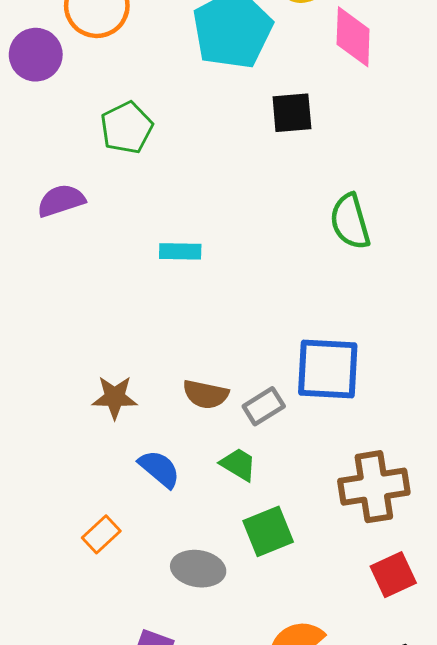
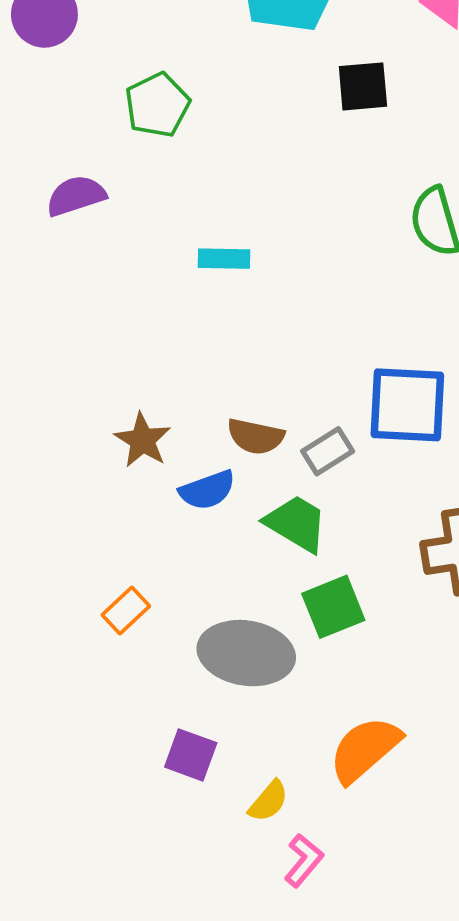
brown star: (115, 397) -> (143, 440), turned 30
green trapezoid: (238, 464) -> (296, 523), size x1.4
blue semicircle: (159, 469) -> (207, 490), moved, turned 120
gray ellipse: (198, 569) -> (246, 653), size x1.4

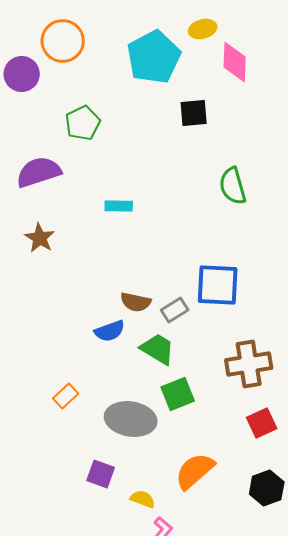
purple semicircle: (76, 196) -> (39, 172), size x1.4
brown star: (143, 440) -> (40, 238), moved
yellow semicircle: (268, 801) -> (143, 499), turned -110

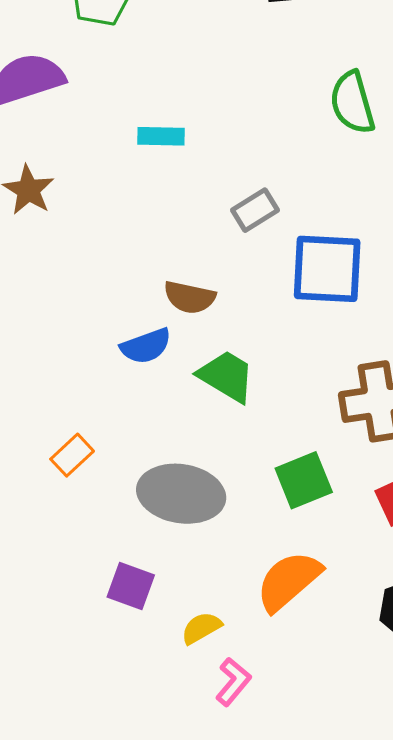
gray rectangle: (175, 310) -> (255, 210), moved
green square: (178, 394) -> (304, 480), moved
yellow semicircle: (143, 499) -> (201, 628), turned -50

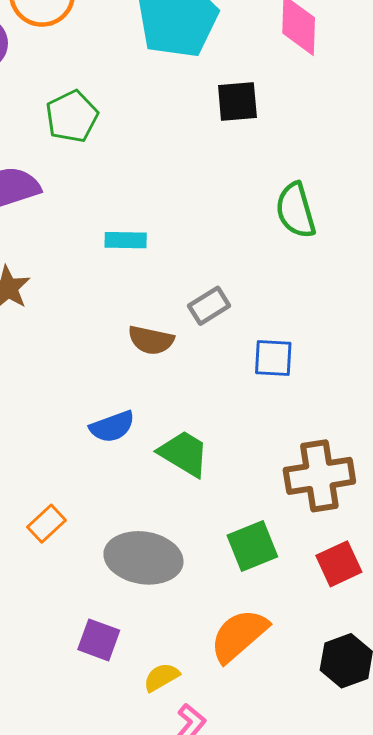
blue square: (327, 269) -> (273, 358), size x0.6
brown semicircle: (190, 297) -> (151, 340), moved

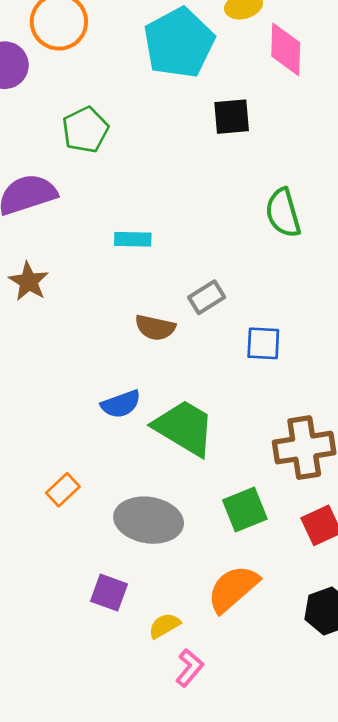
green trapezoid: (184, 453) -> (184, 428), size x1.4

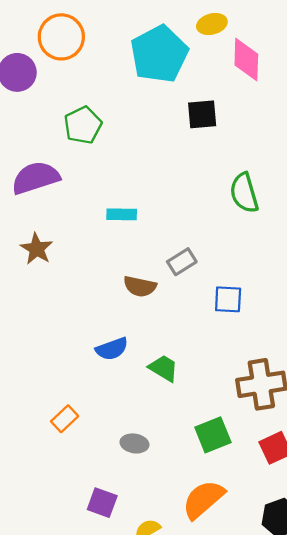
green trapezoid: (184, 428) -> (164, 368), size x0.6
gray ellipse: (149, 520) -> (134, 443), size x0.5

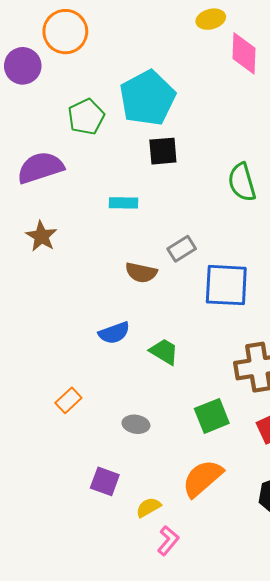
cyan pentagon: (159, 54) -> (147, 98), moved
black square: (202, 114) -> (163, 151), moved
blue square: (228, 299) -> (226, 285), size x1.6

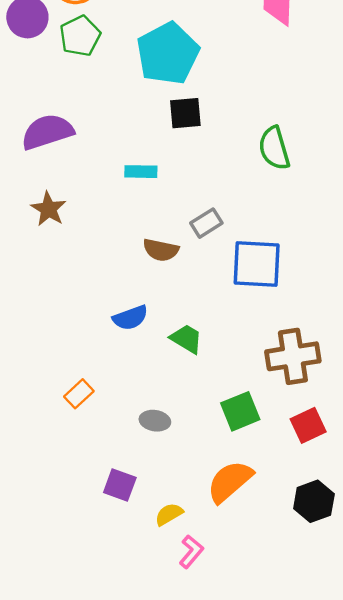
green pentagon: (86, 117) -> (80, 36), moved

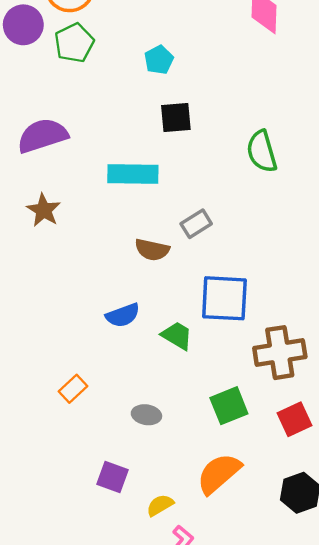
cyan pentagon: (168, 53) -> (159, 60), size x0.5
cyan rectangle: (141, 172) -> (133, 174), size x1.6
blue square: (257, 264) -> (224, 298), moved

